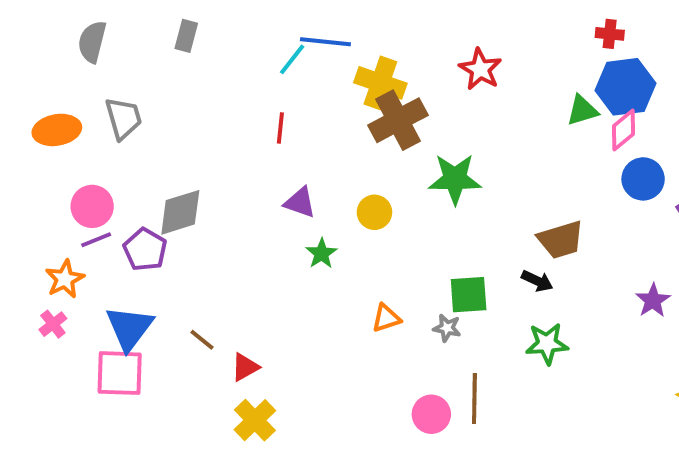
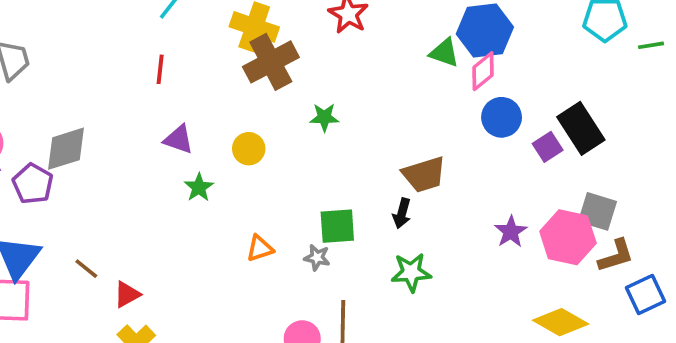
green triangle: (582, 110) -> (444, 53), turned 36
green star: (455, 179) -> (324, 117), size x0.6
black arrow: (537, 281) -> (402, 213), turned 80

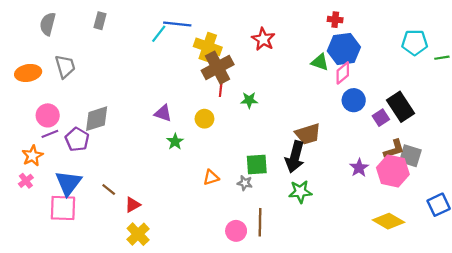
red line: (160, 69) -> (221, 88), moved
black arrow: (402, 213) -> (295, 157), size x1.8
brown L-shape: (616, 256) -> (394, 149), moved

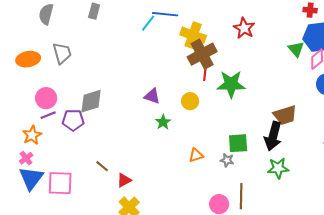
green triangle: (320, 62) -> (296, 49), turned 30
green star: (249, 100) -> (231, 84), size x1.8
purple pentagon: (77, 139) -> (73, 120), turned -30
blue triangle: (68, 183) -> (31, 178), moved

